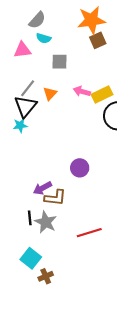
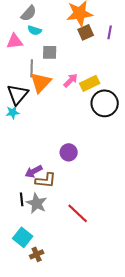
gray line: (28, 88) -> (32, 68), moved, turned -36
pink arrow: (82, 91) -> (71, 80), turned 119
orange triangle: (50, 94) -> (41, 82), size x1.6
red line: (89, 233) -> (78, 213), turned 60

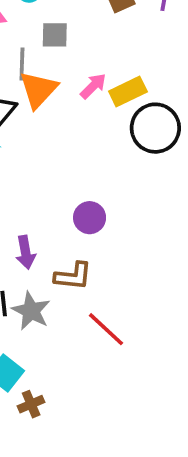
purple arrow: (34, 171) -> (26, 252), turned -72
brown L-shape: (46, 180) -> (73, 276), moved

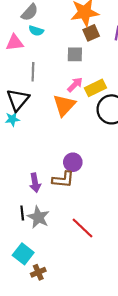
gray square: (55, 35) -> (75, 54), moved
orange triangle: (38, 90) -> (64, 105), moved
brown L-shape: (73, 276) -> (63, 179), moved

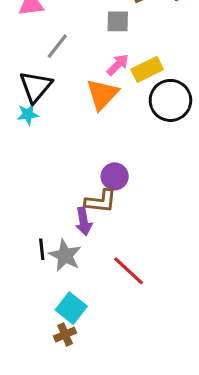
gray line: (33, 72) -> (57, 46), turned 36
purple arrow: (35, 183) -> (84, 221), moved
cyan square: (23, 254) -> (71, 308), moved

